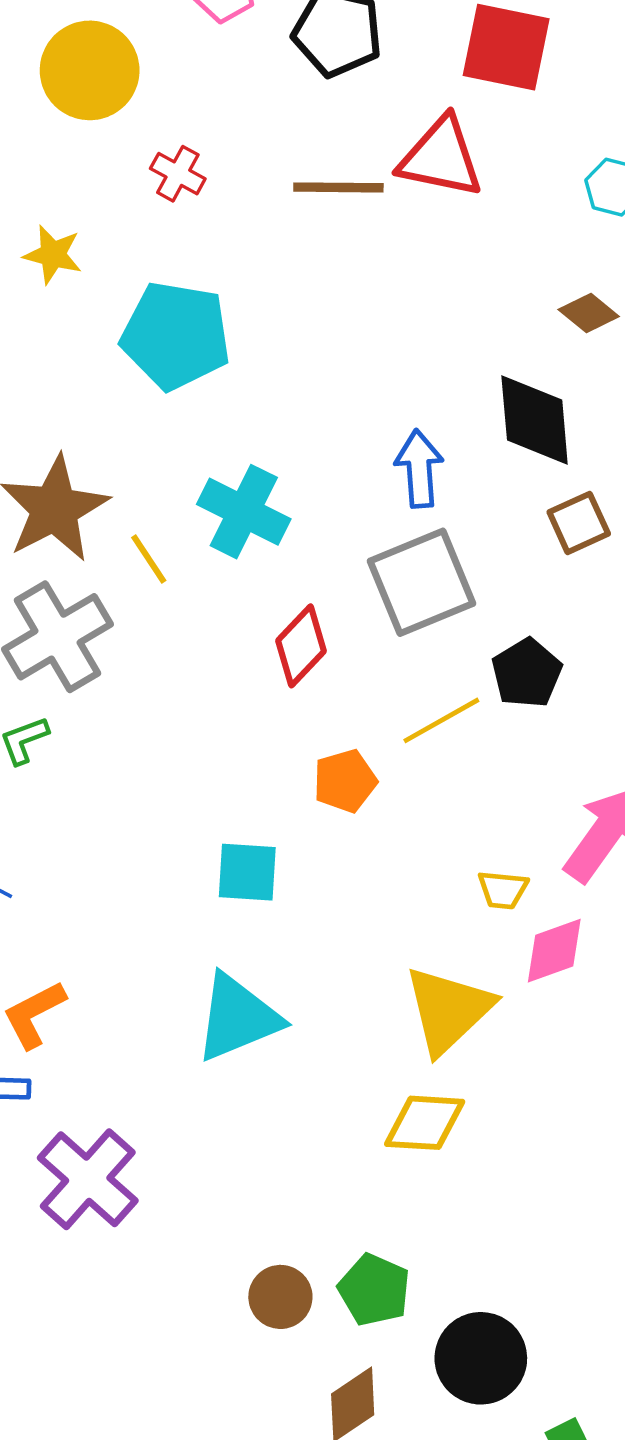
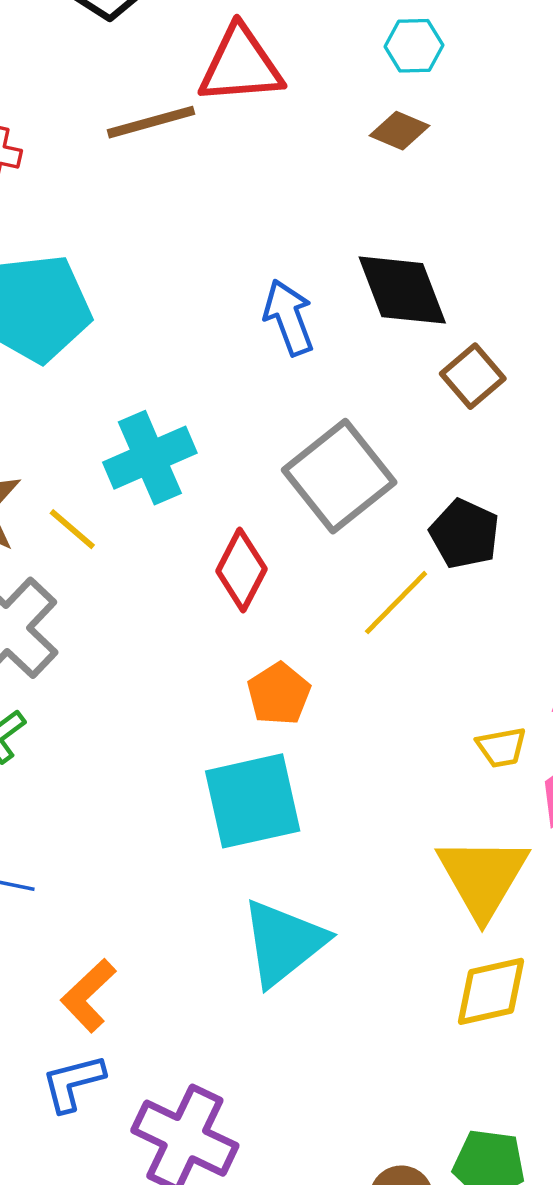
brown diamond: (589, 313) -> (399, 131), moved
blue arrow: (419, 469) -> (289, 317), moved
cyan cross: (244, 512) -> (150, 458), turned -34
orange pentagon: (345, 781) -> (279, 694), moved
cyan square: (247, 872) -> (253, 801), size x1.5

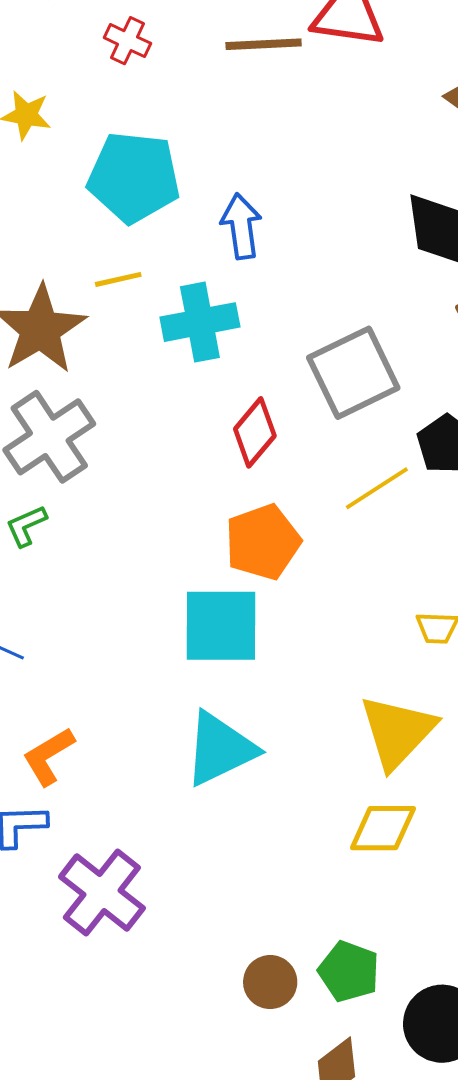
blue arrow: (289, 317) -> (241, 226), moved
yellow line: (72, 529) -> (118, 279), moved, turned -66
orange pentagon: (279, 694) -> (263, 542), size x1.4

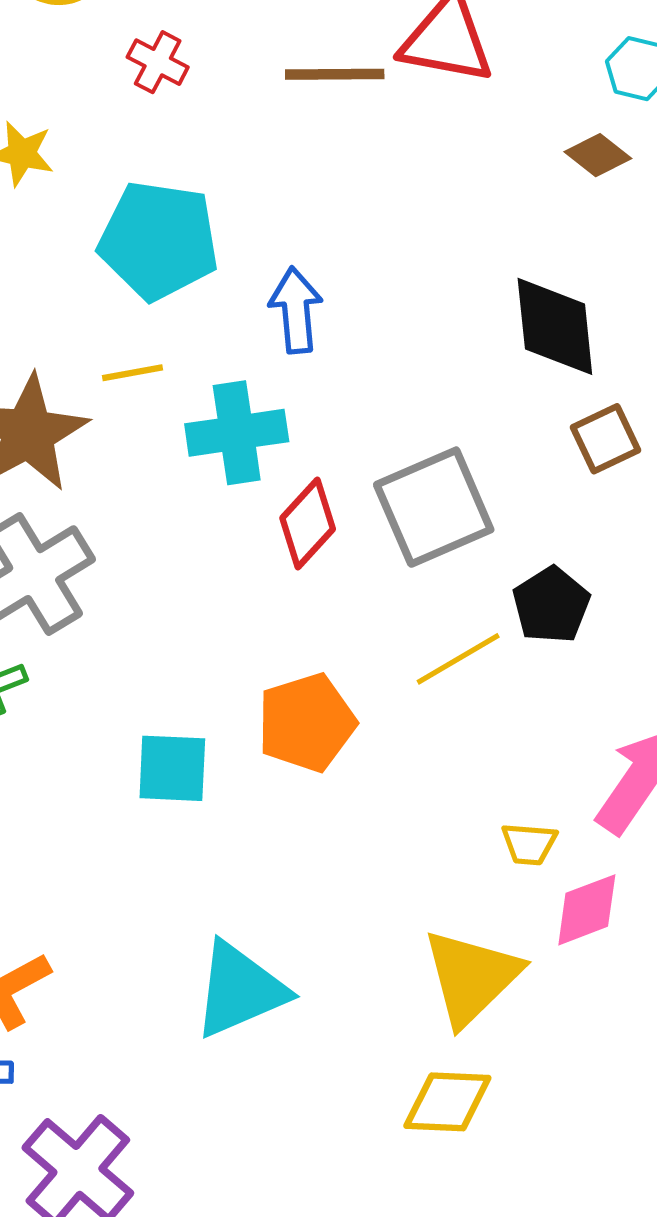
red diamond: (255, 432) -> (308, 524), moved
cyan square: (221, 626) -> (172, 768), moved, size x0.7

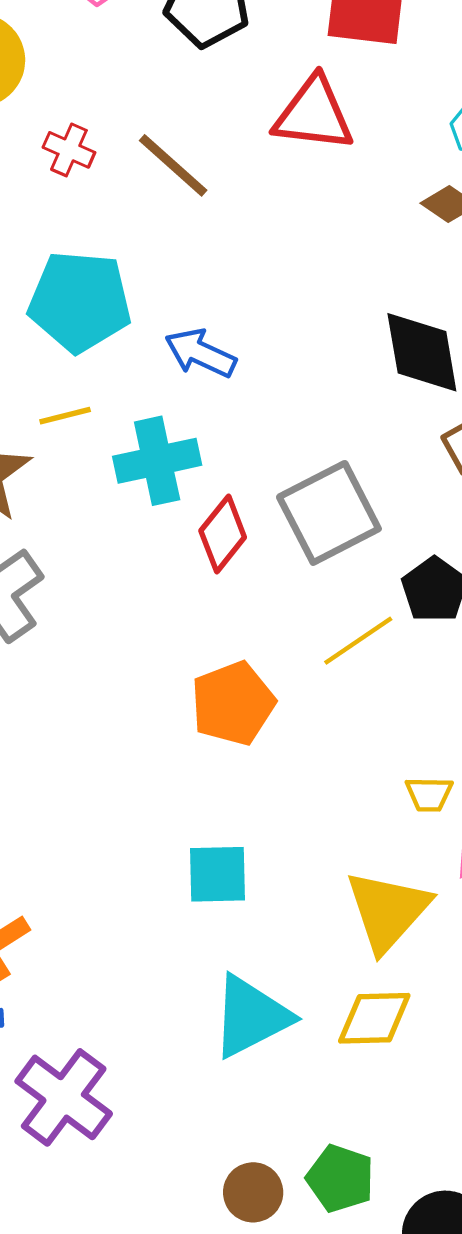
brown line: (335, 74) -> (173, 165), moved, turned 46
blue arrow: (296, 310) -> (201, 353), turned -56
cyan square: (172, 768) -> (218, 874), moved
cyan triangle: (240, 990) -> (251, 1017), moved

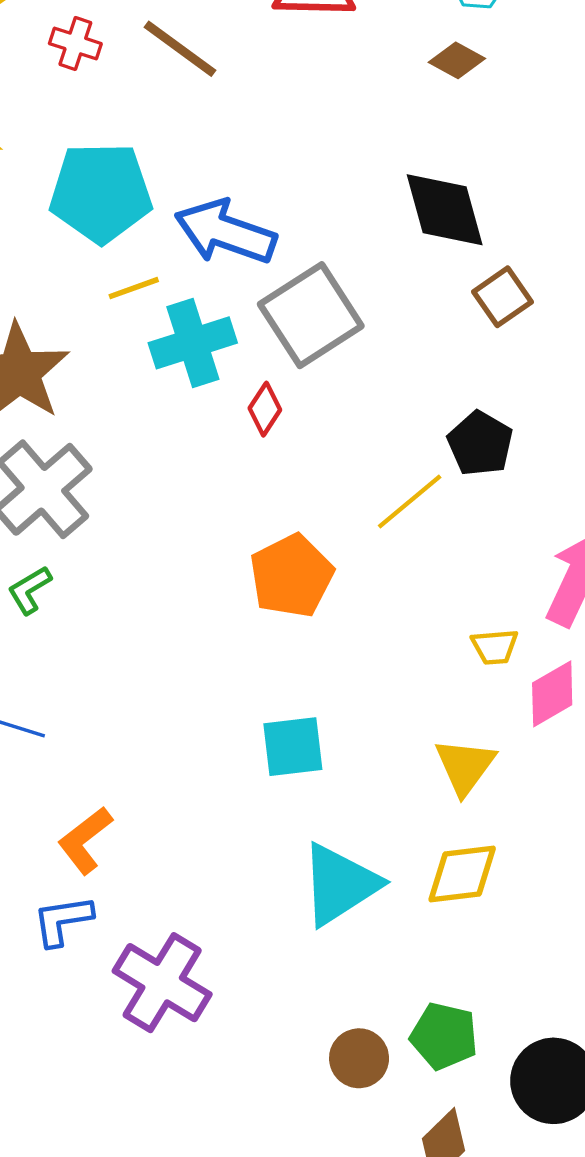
blue arrow: (201, 353) -> (225, 232), size x1.4
yellow line: (65, 416) -> (134, 288), moved
gray square: (329, 513) -> (311, 315), moved
red diamond: (223, 534) -> (265, 409), size x0.7
yellow triangle: (388, 911) -> (465, 766), size x0.7

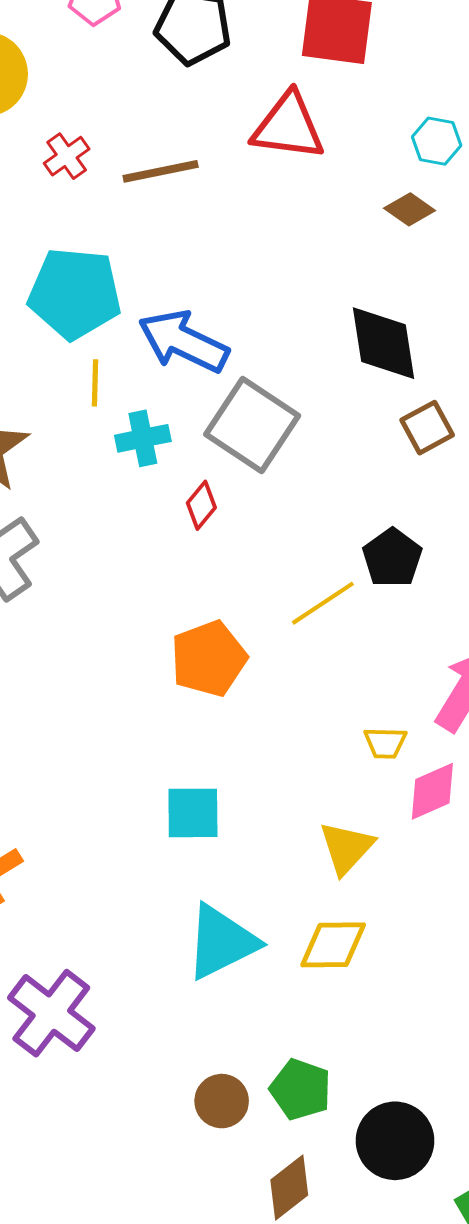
red cross: (75, 44) -> (67, 156), turned 30
brown line: (180, 49) -> (161, 171), turned -54
yellow line: (134, 288) -> (95, 383), turned -75
gray square: (311, 315) -> (252, 425), turned -30
cyan cross: (193, 343) -> (143, 438), size x0.7

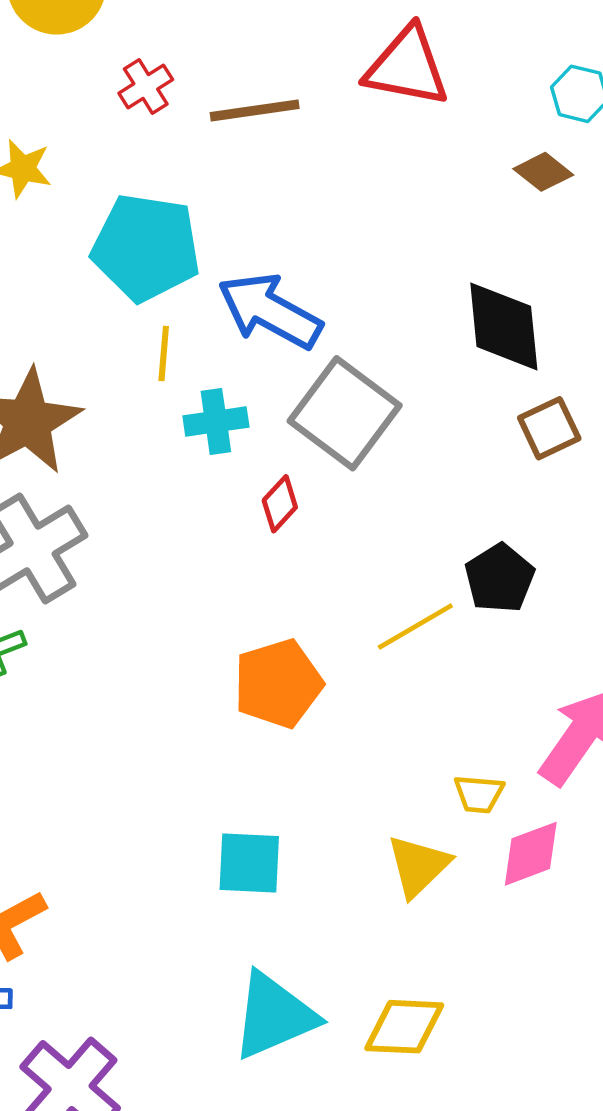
yellow triangle: (346, 848) -> (418, 866), moved

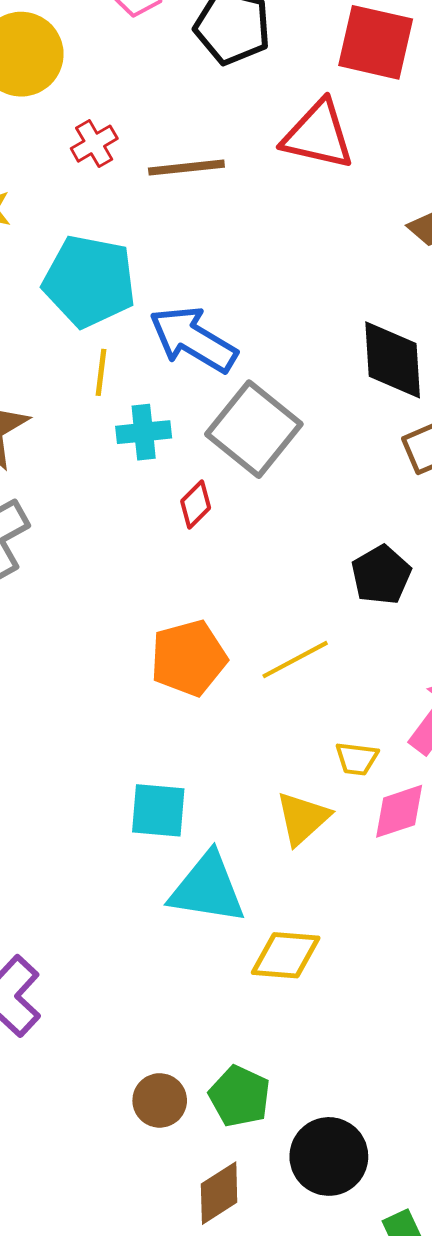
yellow line: (415, 626) -> (295, 660), moved
cyan triangle: (274, 1016) -> (207, 888), moved, turned 30

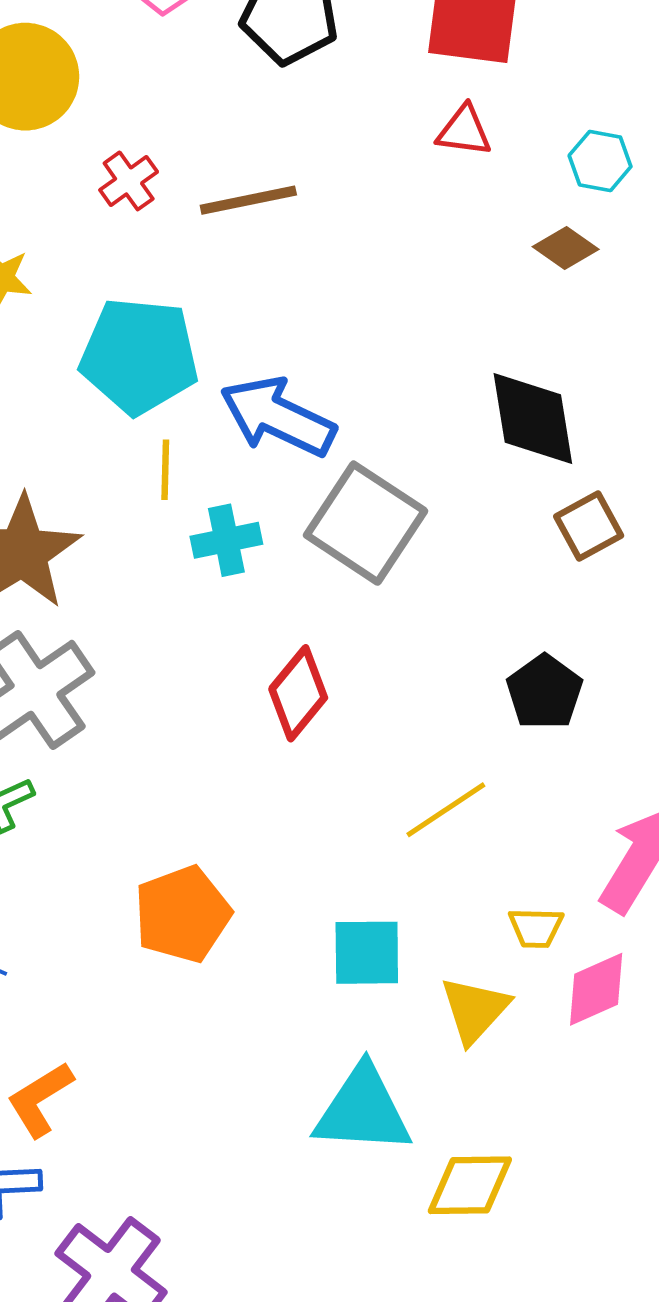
red triangle: (318, 135) -> (464, 131), moved, size x0.6
red diamond: (196, 504) -> (298, 693), moved, size x1.5
orange pentagon: (189, 658) -> (183, 914), moved
cyan square: (158, 810) -> (367, 953), moved

